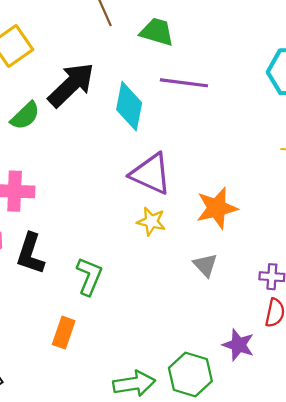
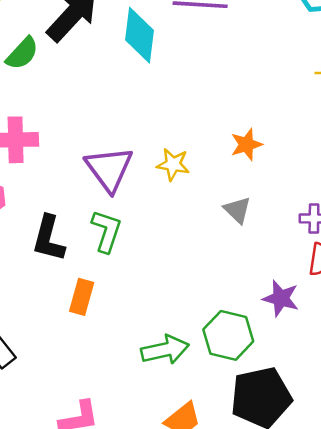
purple triangle: (151, 174) -> (109, 169), moved, turned 33
orange star: (217, 208) -> (246, 145), size x0.7
black L-shape: (30, 254) -> (49, 238), moved

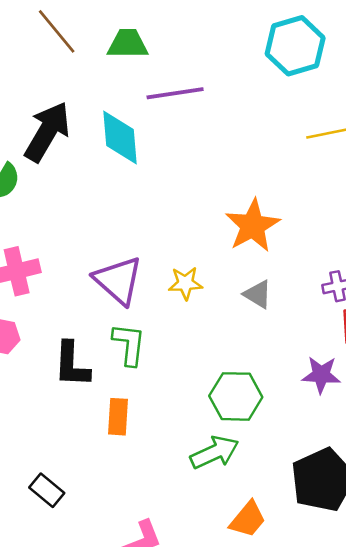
orange star: (246, 145) -> (253, 226), size x1.6
yellow star: (173, 164) -> (185, 283), moved
green hexagon: (228, 335) -> (236, 396), moved

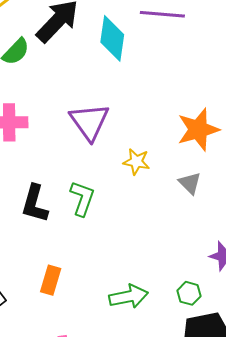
purple triangle: (118, 280) -> (89, 122), moved
green hexagon: (236, 396) -> (189, 293), moved, size x0.6
orange rectangle: (118, 417) -> (51, 280), moved

